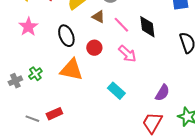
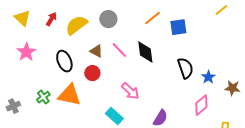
brown triangle: (98, 17) -> (96, 51), moved
pink arrow: (127, 54) -> (130, 91), moved
green cross: (35, 74) -> (43, 97), moved

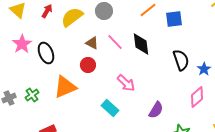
black ellipse: (64, 61) -> (46, 53), moved
orange triangle: (69, 95) -> (65, 87), turned -35
green cross: (43, 97) -> (32, 95), moved

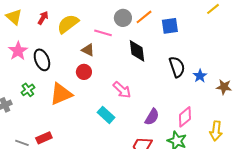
gray circle: (104, 11) -> (123, 18), moved
pink line: (115, 42) -> (103, 33), moved, turned -30
green cross: (32, 95) -> (28, 90), moved
pink diamond: (197, 97) -> (185, 117), moved

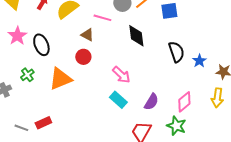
cyan rectangle: (106, 115) -> (118, 100), moved
yellow arrow: (216, 131) -> (217, 98), moved

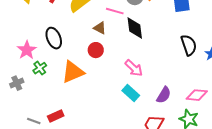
pink star: (17, 36) -> (27, 50), moved
black diamond: (136, 36) -> (135, 28), moved
pink diamond: (184, 102) -> (197, 95), turned 45

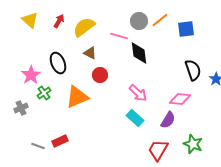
brown triangle: (100, 28) -> (90, 53), moved
pink diamond: (197, 95) -> (180, 99), moved

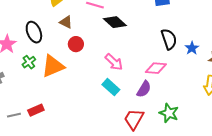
black diamond: (139, 53) -> (115, 22), turned -40
green cross: (44, 93) -> (29, 62), moved
gray line: (38, 146) -> (14, 115), turned -32

